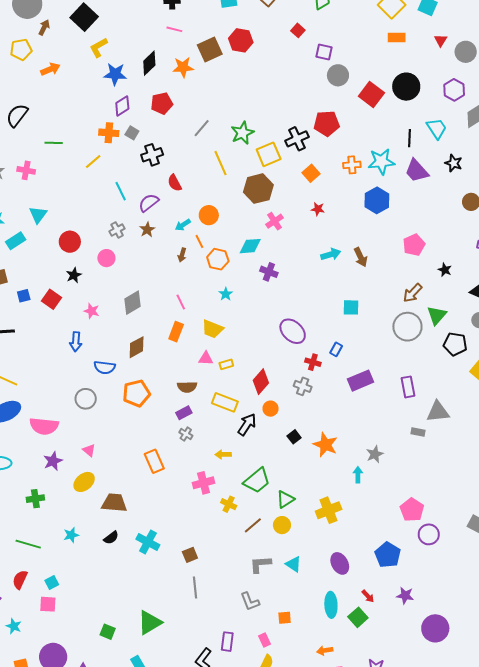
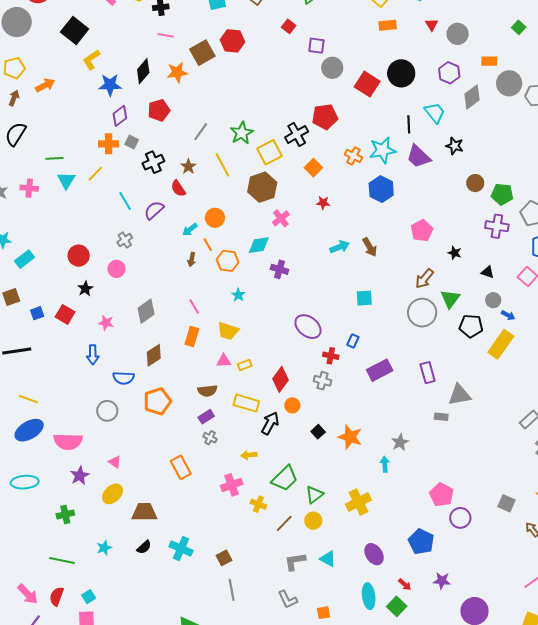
brown arrow: (44, 27) -> (14, 98), moved
orange cross: (352, 165) -> (353, 156), turned 36
cyan triangle: (38, 215) -> (66, 180), moved
brown star: (147, 230) -> (188, 167), moved

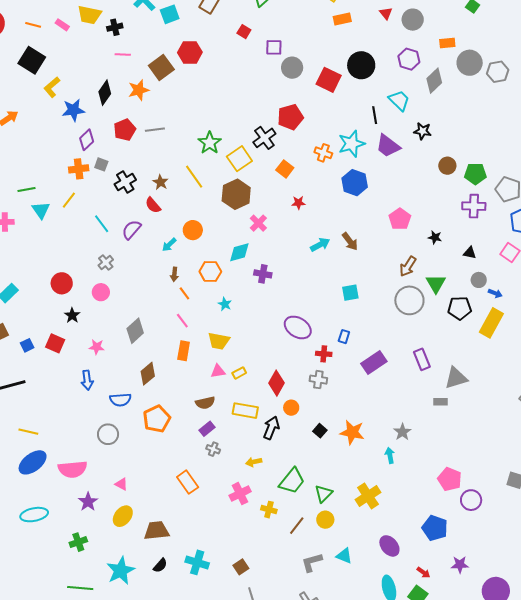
gray line: (201, 132) -> (155, 130), moved, turned 54
orange line: (208, 245) -> (184, 293), moved
cyan star: (104, 548) -> (121, 571), size x1.8

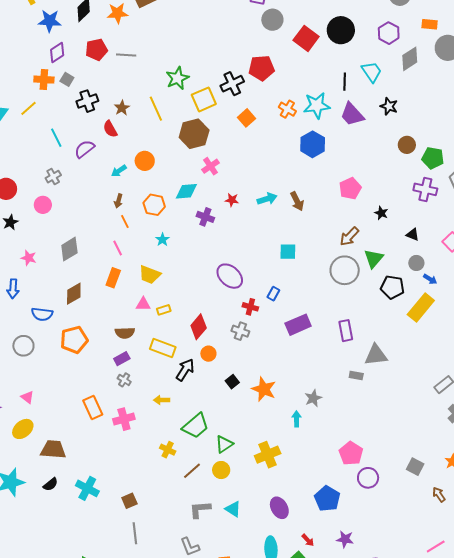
red star: (298, 203) -> (232, 200), moved
pink cross: (240, 494) -> (124, 419), moved

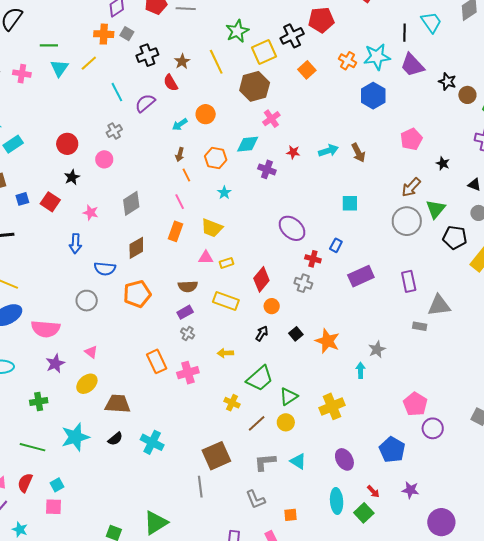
black star: (389, 106) -> (447, 82), moved
black arrow: (185, 370) -> (262, 334), moved, size x0.7
brown square: (129, 501) -> (216, 456), moved, size x1.8

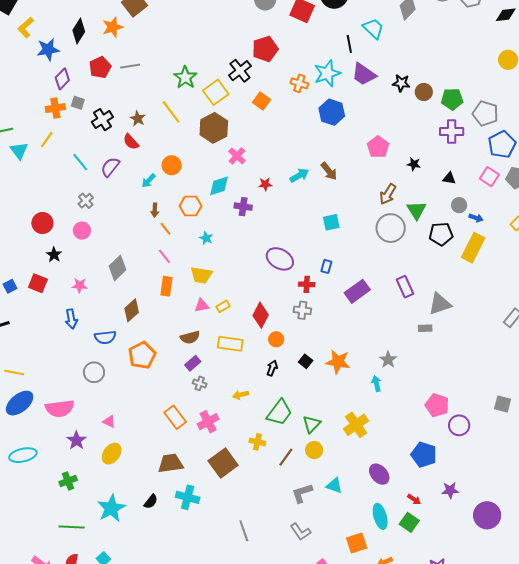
brown trapezoid: (118, 404) -> (171, 463), moved
brown square: (216, 456) -> (223, 463), moved
orange square: (291, 515) -> (357, 543), moved, size x1.5

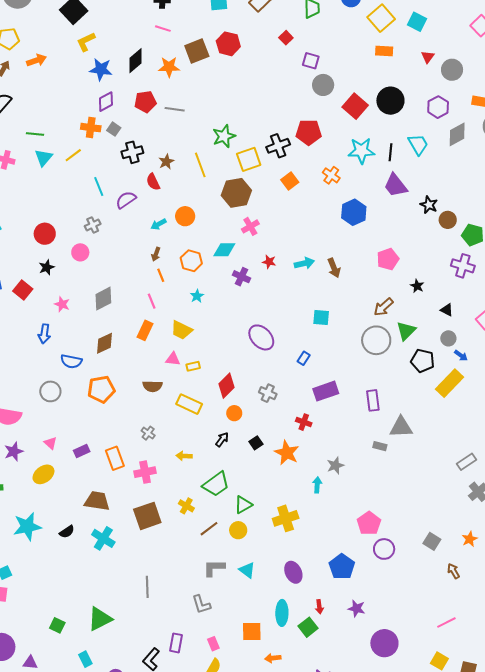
cyan star: (327, 73) -> (361, 151), moved
red cross: (307, 284) -> (304, 422), moved
purple rectangle: (193, 363) -> (82, 451), moved
red arrow: (414, 499) -> (319, 607), turned 32

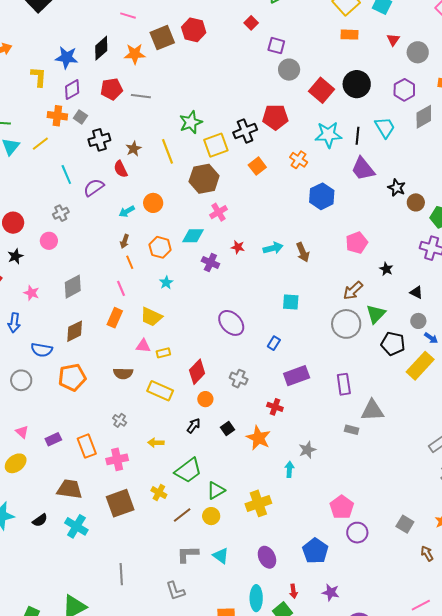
yellow L-shape: (86, 42) -> (39, 77), moved, turned 120

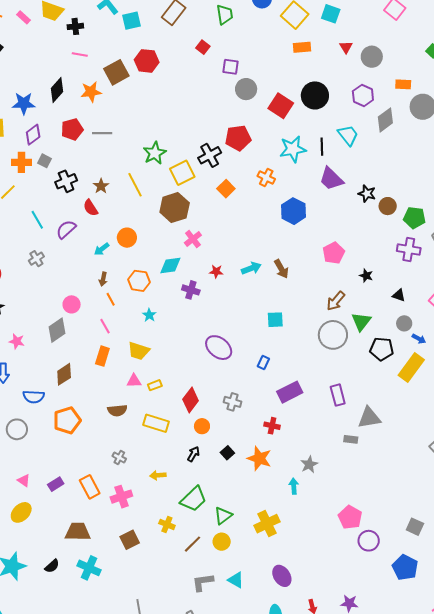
pink circle: (49, 241) -> (72, 304), moved
brown square: (120, 503) -> (130, 540), size x0.7
blue pentagon: (315, 551) -> (405, 567), moved

